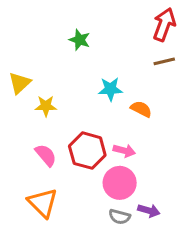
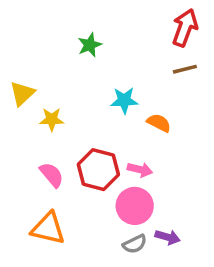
green star: (80, 40) -> (90, 45), turned 30
orange triangle: (43, 203) -> (48, 228), turned -32
gray semicircle: (120, 217) -> (135, 244), turned -40

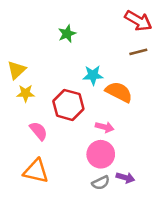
red arrow: (185, 28) -> (138, 21), turned 100
yellow star: (52, 119) -> (26, 93), moved
orange semicircle: (159, 123) -> (119, 92), size x1.5
red hexagon: (98, 170) -> (68, 105), moved

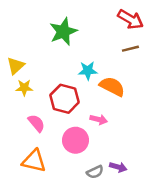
green star: (67, 34) -> (63, 32), size x1.6
pink circle: (101, 154) -> (76, 140), moved

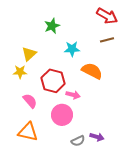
green star: (63, 32) -> (52, 26), size x0.7
yellow triangle: (16, 66) -> (29, 54), moved
cyan star: (88, 71) -> (72, 49), moved
pink arrow: (99, 119) -> (73, 95), moved

